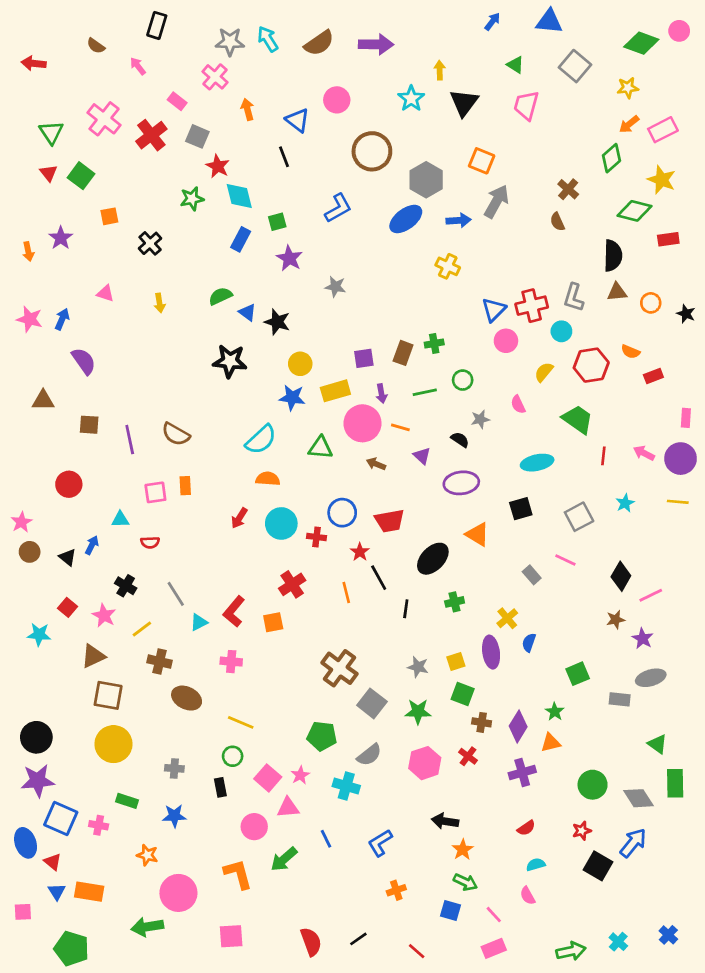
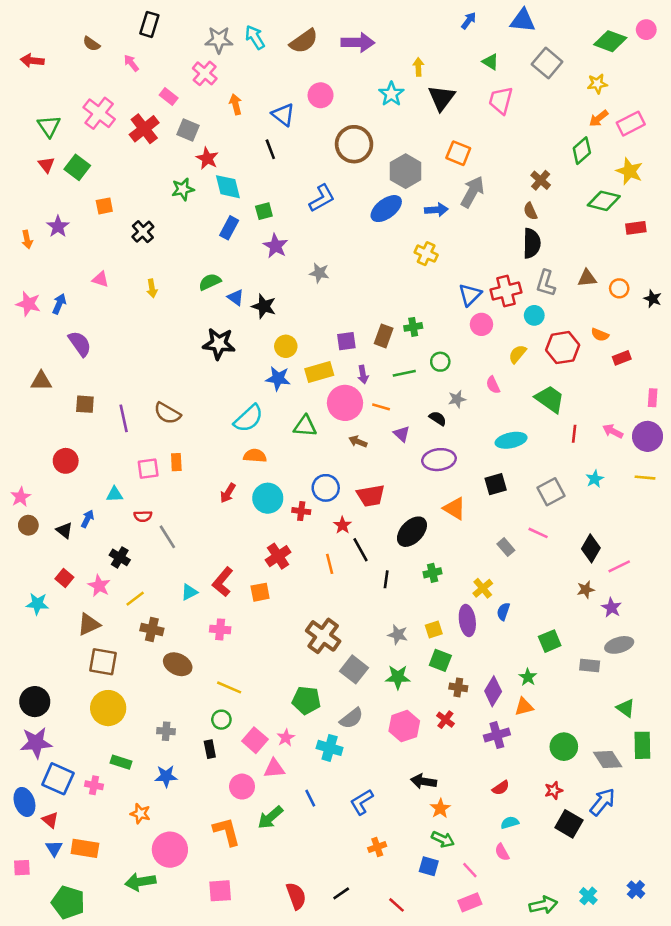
black semicircle: (613, 256) -> (532, 243), moved
gray line: (176, 594) -> (167, 537), moved

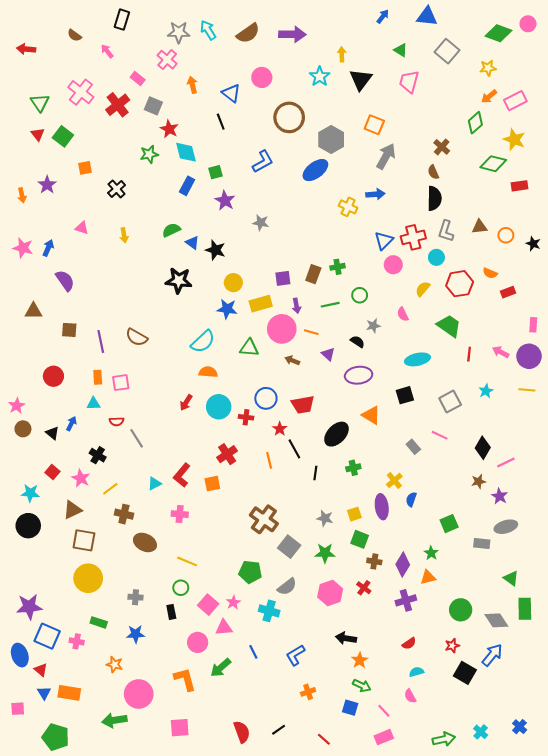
blue arrow: (436, 210) -> (375, 194), moved
orange rectangle: (176, 462) -> (98, 377), moved
black circle: (35, 702) -> (28, 526), moved

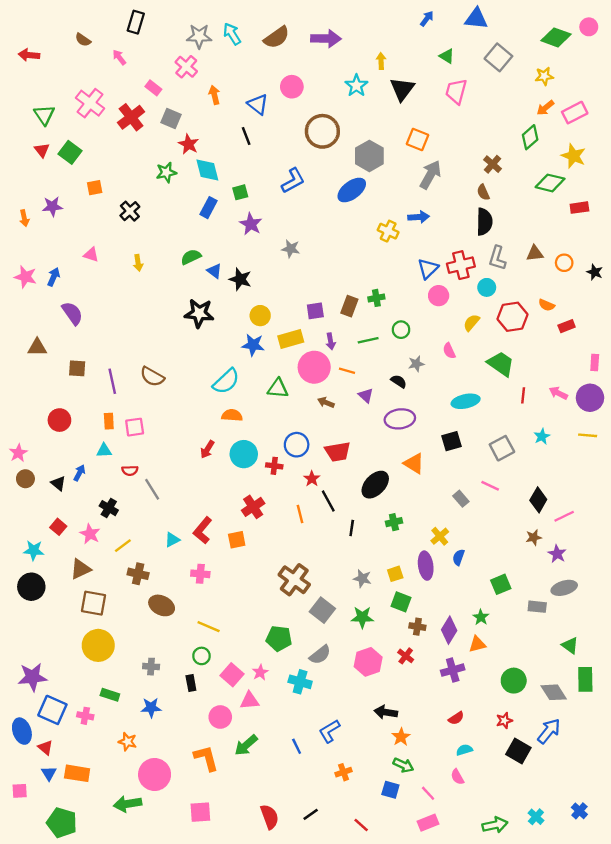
purple star: (47, 185) -> (52, 206), turned 30
blue line: (253, 652) -> (297, 746), moved

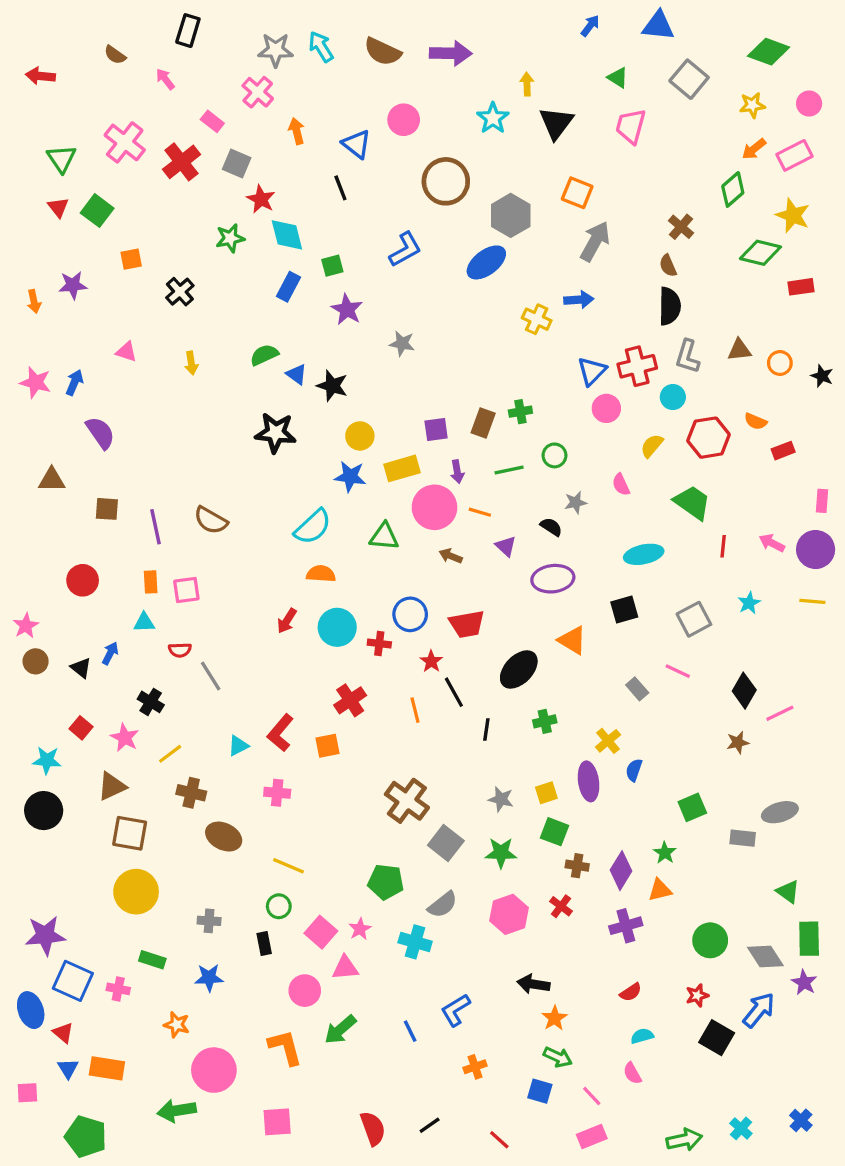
pink circle: (589, 27) -> (809, 104), moved
brown semicircle: (277, 37) -> (383, 52), turned 60
purple star: (557, 554) -> (804, 982), moved

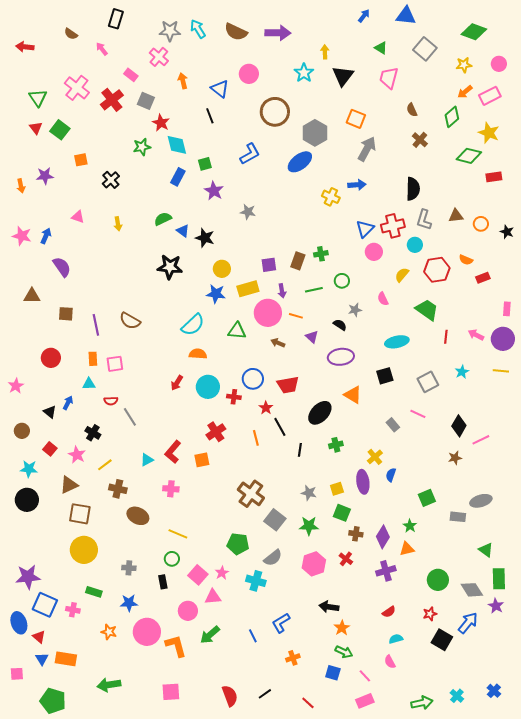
brown semicircle: (668, 266) -> (412, 110), moved
brown circle: (36, 661) -> (22, 431), moved
pink circle: (214, 1070) -> (147, 632), moved

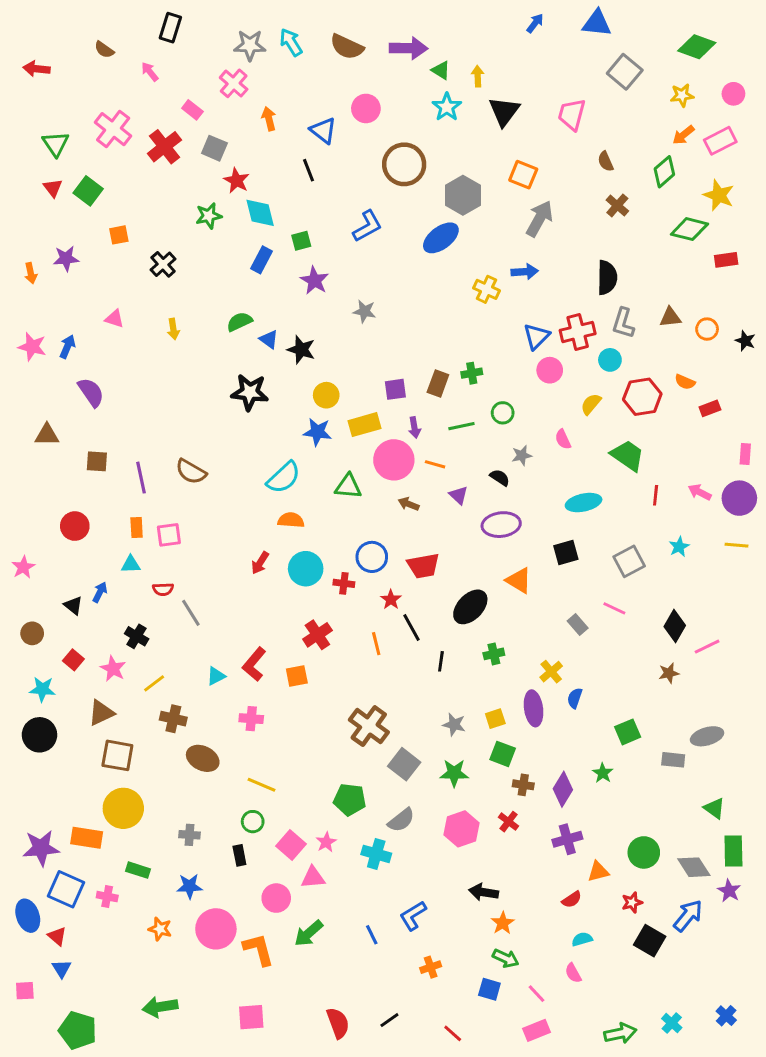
green triangle: (381, 48) -> (441, 70), moved
orange triangle: (407, 549) -> (598, 872), moved
orange rectangle: (66, 659) -> (87, 838), moved

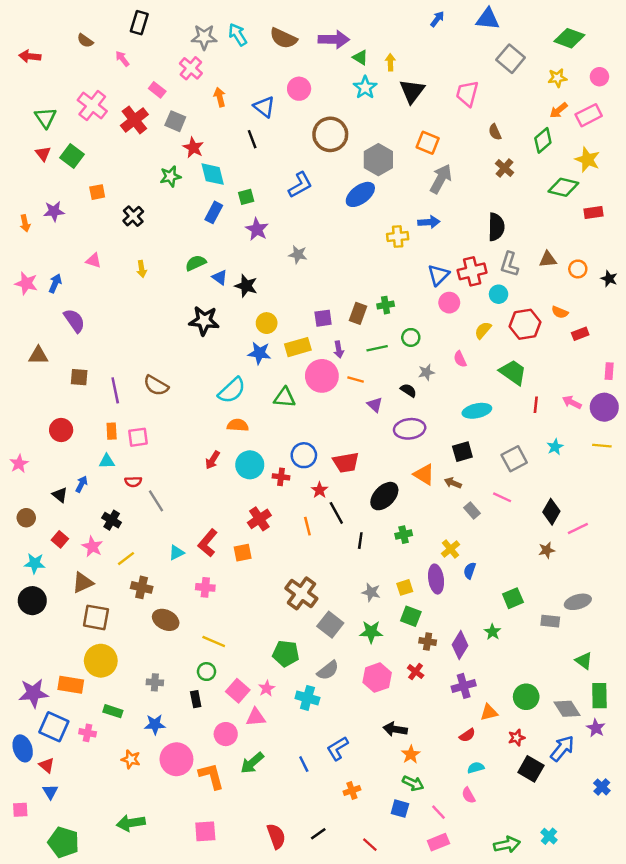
yellow cross: (486, 289) -> (398, 237), turned -30
brown arrow: (409, 504) -> (453, 483), moved
blue cross: (726, 1016) -> (602, 787), moved

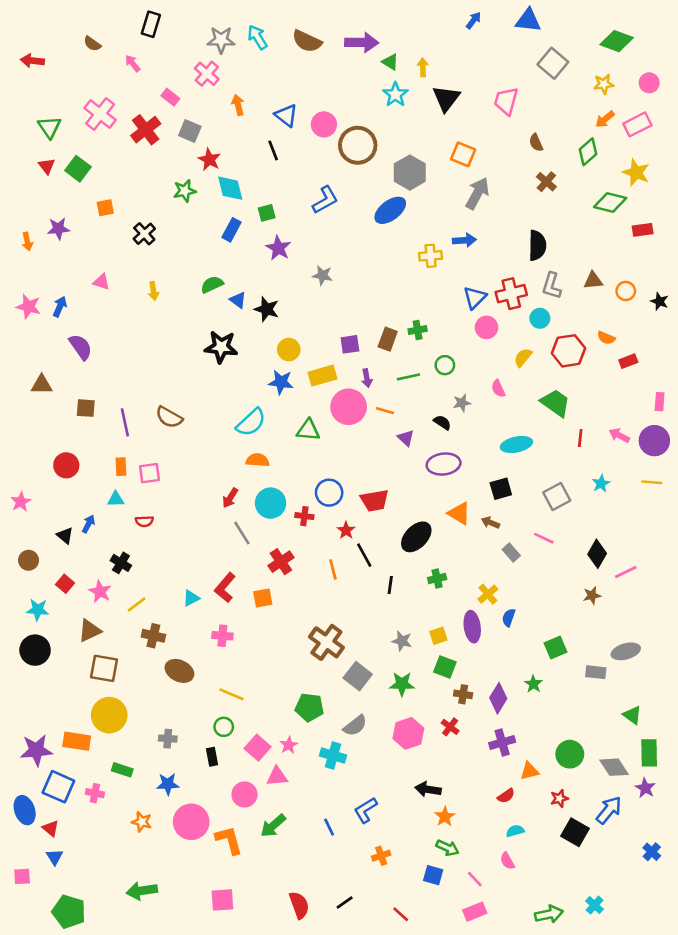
pink circle: (299, 89) -> (324, 124), moved
gray line: (156, 501) -> (242, 533), moved

